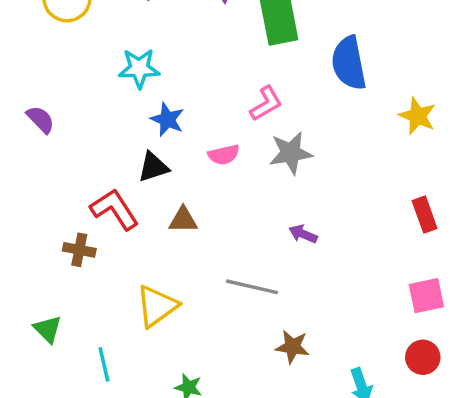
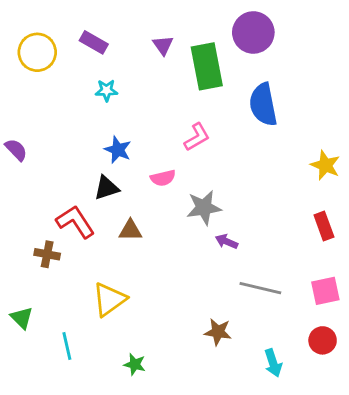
cyan star: (139, 68) -> (106, 90), moved, size x0.7
yellow star: (418, 116) -> (325, 165), moved
gray star: (291, 153) -> (204, 208), moved
gray line: (252, 287) -> (260, 288), moved

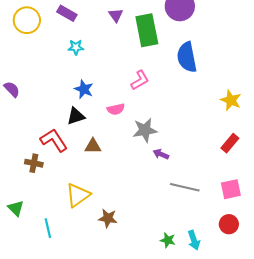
red rectangle: (324, 226) -> (230, 143), turned 60
brown star: (218, 332) -> (108, 218), moved
green star: (135, 364) -> (168, 240), moved

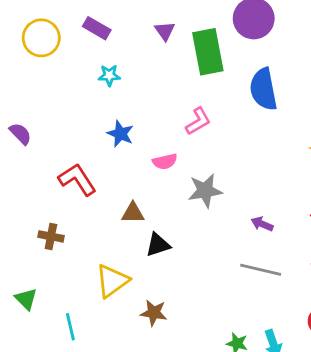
black triangle: (76, 116) -> (158, 245), moved
red L-shape: (54, 140) -> (77, 180), moved
purple arrow: (161, 154) -> (262, 224), moved

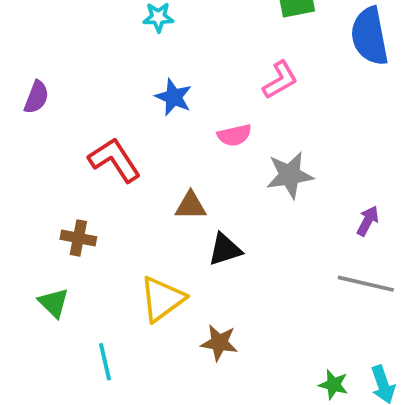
purple semicircle: (20, 134) -> (36, 97), turned 65
purple arrow: (262, 224) -> (368, 221), turned 95
green triangle: (26, 299) -> (54, 303), moved

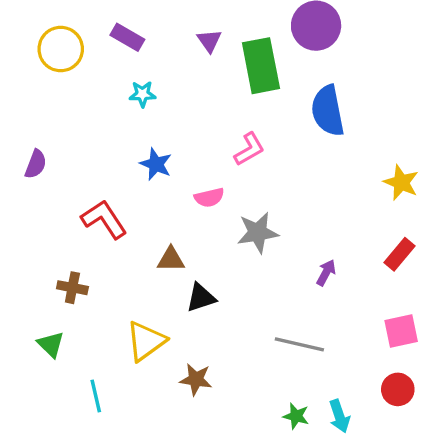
gray line: (366, 284) -> (299, 344), moved

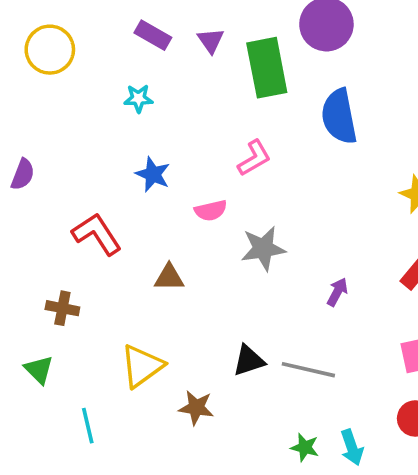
purple rectangle: (127, 37) -> (153, 35), moved
black triangle: (201, 298) -> (249, 361), moved

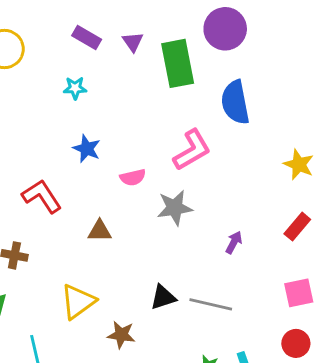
pink L-shape: (254, 158) -> (192, 150), moved, size x1.4

